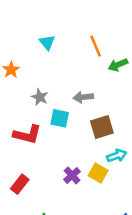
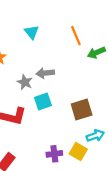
gray arrow: (83, 97) -> (45, 73), moved
cyan square: (60, 118) -> (43, 102), turned -30
purple cross: (72, 175) -> (54, 154), turned 35

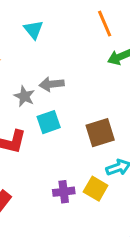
orange line: (76, 36) -> (105, 24), moved

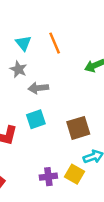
orange line: (105, 24) -> (55, 43), moved
gray star: (24, 96) -> (18, 69), moved

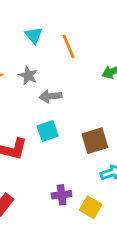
cyan triangle: (23, 43) -> (34, 35), moved
yellow square: (75, 174) -> (91, 207), moved

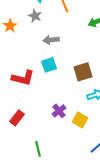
gray star: (28, 75) -> (35, 16), moved
purple cross: (62, 195) -> (59, 111), turned -32

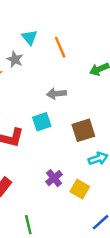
gray star: (35, 16) -> (15, 59), moved
gray arrow: (51, 40) -> (56, 94), moved

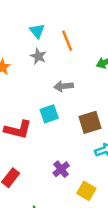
gray star: (15, 59) -> (38, 56), moved
yellow square: (80, 189) -> (86, 191), moved

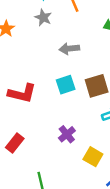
cyan square: (49, 114) -> (66, 85), moved

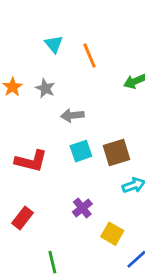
gray star: (43, 18) -> (45, 88), moved
gray arrow: (69, 49) -> (72, 115), moved

